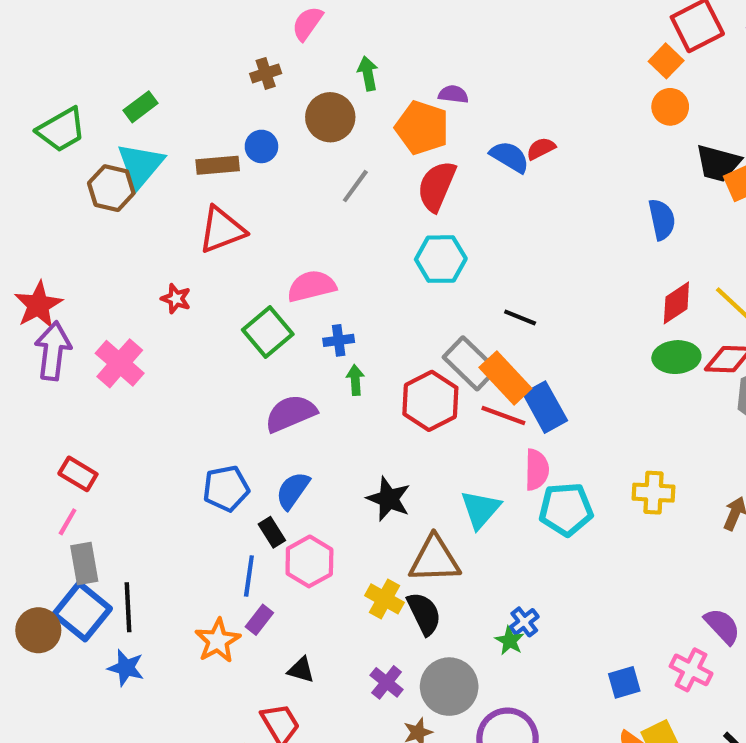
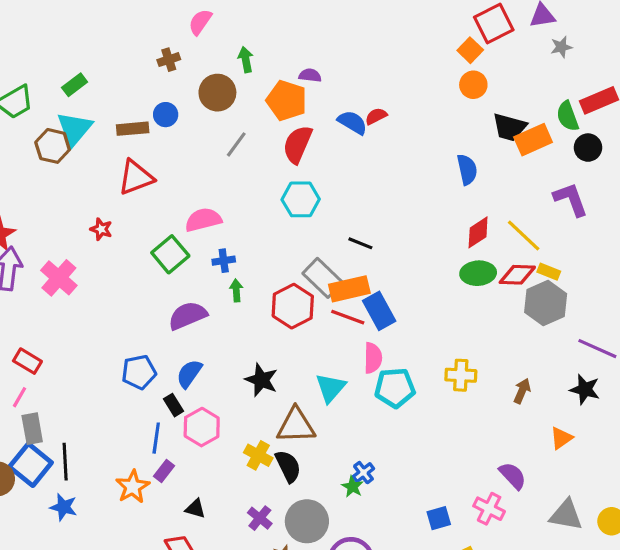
orange rectangle: (505, 378) -> (349, 289), turned -60

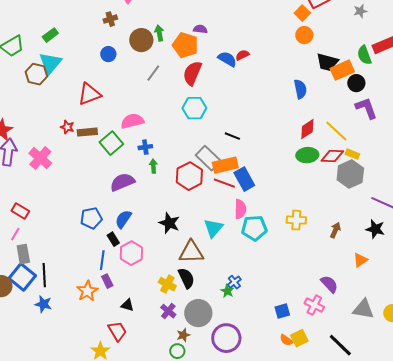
green arrow: (246, 60) -> (159, 33), moved
brown rectangle: (133, 129) -> (87, 132), moved
black circle: (588, 148) -> (356, 83), moved
yellow cross: (258, 455) -> (167, 284), moved
purple rectangle: (164, 471) -> (107, 281), turned -64

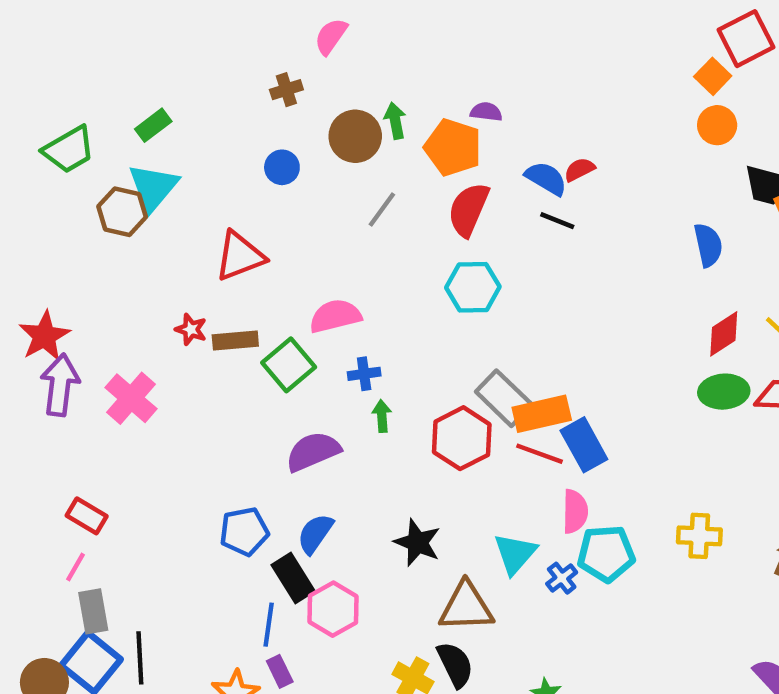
black line: (232, 136) -> (557, 221), moved
black rectangle: (113, 239) -> (293, 578), size x1.5
blue cross: (234, 282) -> (562, 578), moved

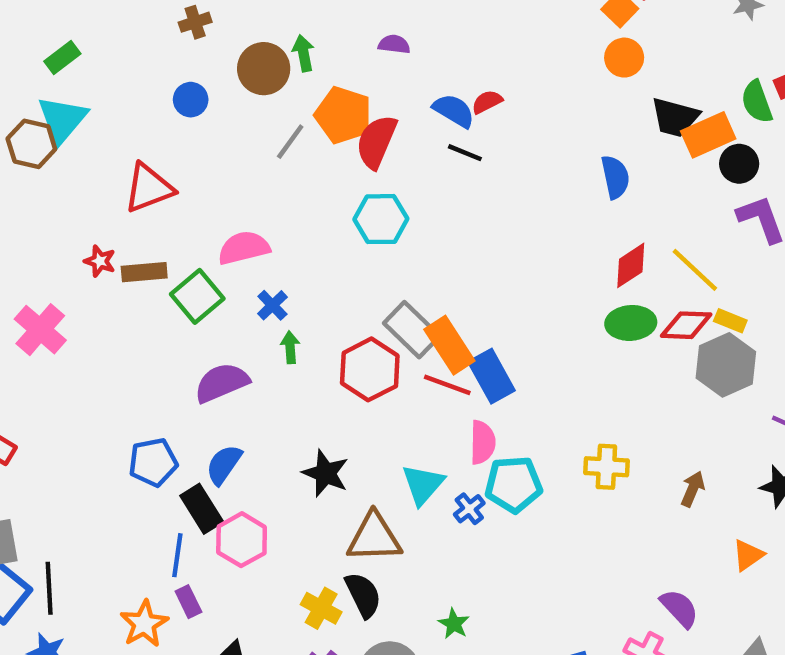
orange pentagon: (453, 147) -> (343, 115), moved
blue cross: (364, 374) -> (272, 305), turned -36
orange rectangle: (542, 414) -> (449, 345), turned 70

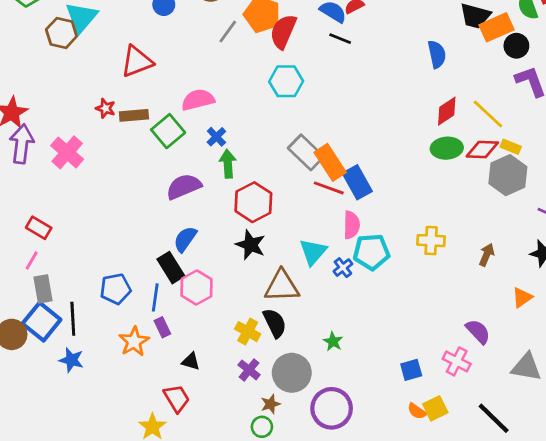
green arrow: (290, 347) -> (228, 164), size x1.4
red hexagon: (370, 369) -> (253, 202), moved
blue pentagon: (153, 462) -> (115, 289), moved

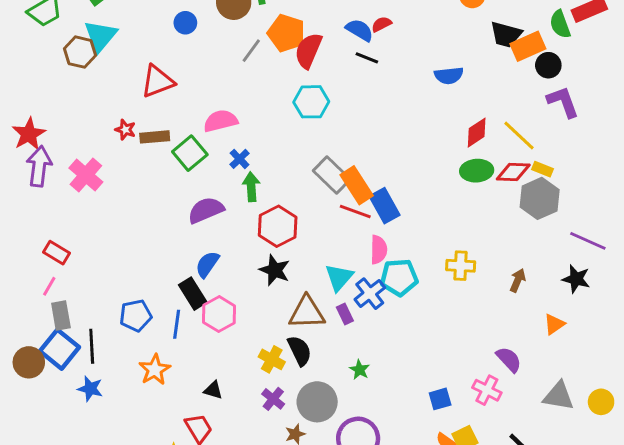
blue semicircle: (437, 54) -> (449, 75), moved, turned 96
blue cross: (343, 268) -> (370, 294), size x1.5
purple rectangle: (162, 327) -> (345, 314), moved

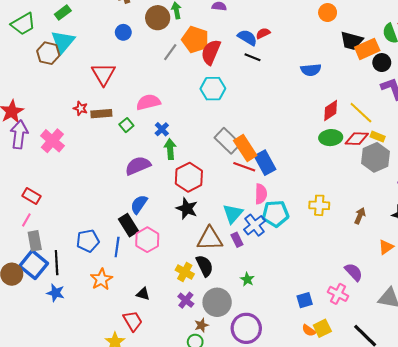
red triangle: (158, 81) -> (103, 74), turned -40
green square: (190, 153) -> (126, 125), size x0.6

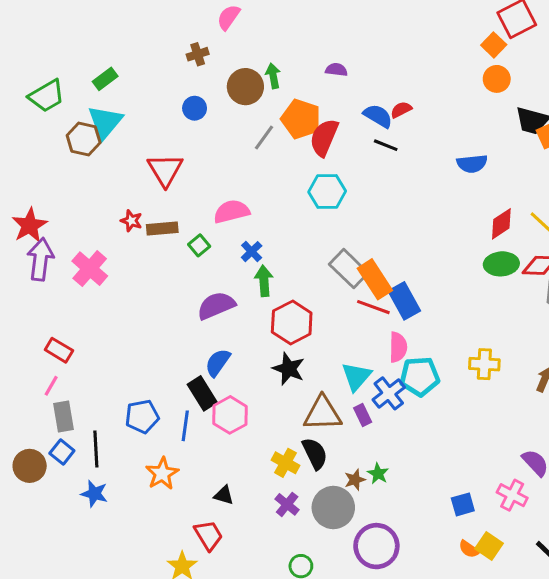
blue square: (34, 265) -> (62, 452), size x0.6
brown star: (201, 325) -> (355, 480), moved
yellow square: (322, 328) -> (489, 546), turned -30

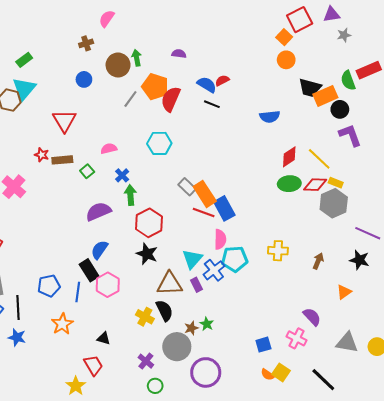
cyan hexagon: (327, 191) -> (159, 143), moved
pink semicircle: (232, 211) -> (109, 149), size x0.7
gray rectangle: (349, 269) -> (187, 187), size x0.7
purple cross: (287, 504) -> (146, 361), moved

